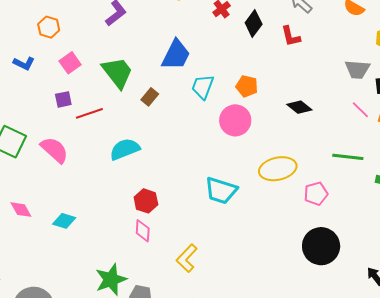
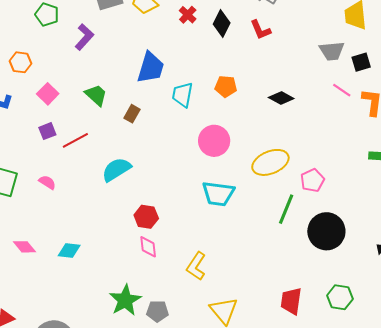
green trapezoid: (117, 72) -> (96, 95), size x0.7
pink circle: (235, 120) -> (214, 141), moved
pink semicircle: (55, 150) -> (47, 182), size x0.6
green line: (348, 157) -> (286, 209), moved, turned -64

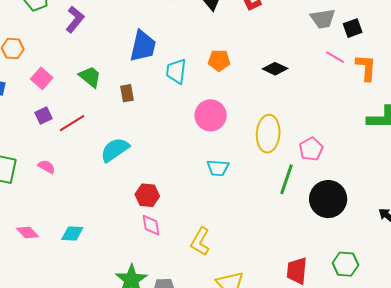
brown rectangle: (132, 114) -> (127, 93), turned -36
yellow ellipse: (270, 162) -> (268, 134), turned -60
cyan trapezoid: (218, 194) -> (218, 168), size x0.7

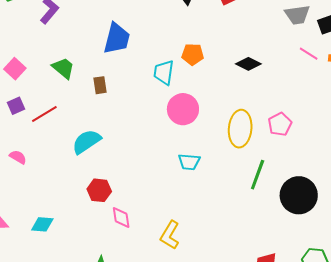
cyan trapezoid: (176, 71) -> (164, 72), moved
pink pentagon: (311, 149) -> (280, 124), moved
red hexagon: (147, 195) -> (99, 190), moved

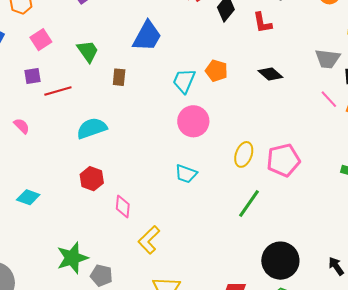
black diamond: (248, 64) -> (270, 74), moved
pink pentagon: (280, 124) -> (283, 160), size x1.4
yellow ellipse: (240, 129) -> (244, 154), size x0.7
black circle: (299, 195) -> (280, 261), moved
pink diamond: (121, 218) -> (123, 207), moved

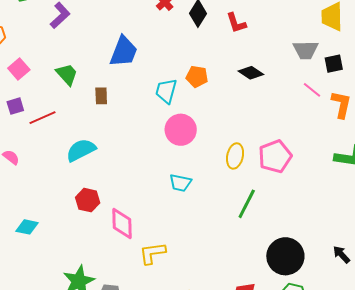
pink diamond: (123, 207) -> (122, 224), size x1.4
yellow L-shape: (149, 240) -> (152, 253), turned 44

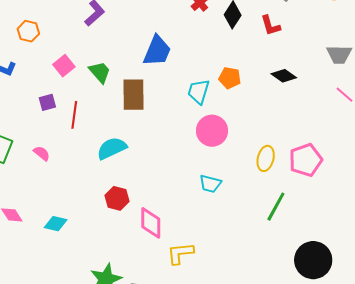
pink square: (19, 69) -> (64, 66), moved
brown rectangle: (101, 96) -> (133, 95), size x1.8
red line: (42, 118) -> (74, 115), turned -60

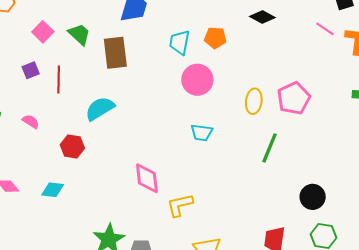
orange pentagon: (230, 78) -> (215, 38), moved
red hexagon: (117, 198) -> (72, 146), moved
black circle: (313, 260) -> (313, 197), size x0.7

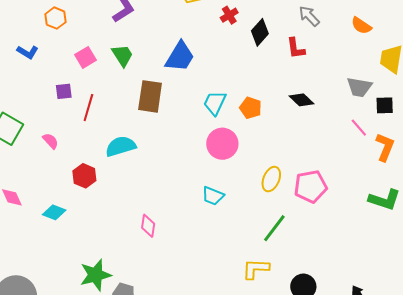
green trapezoid: (79, 34) -> (122, 55), moved
pink diamond: (147, 178) -> (148, 226), size x0.7
yellow L-shape: (180, 205) -> (256, 269), moved

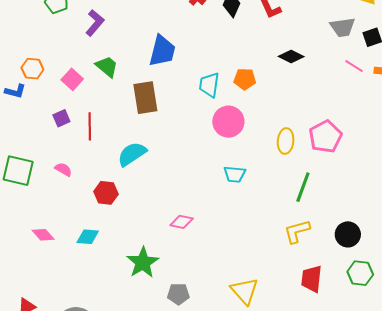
orange hexagon: (55, 18) -> (32, 69), moved
pink diamond: (148, 226) -> (182, 222), turned -70
green star: (95, 275) -> (143, 263), moved

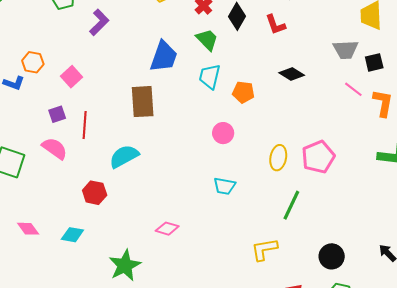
green trapezoid: (107, 67) -> (207, 40), moved
cyan trapezoid: (209, 85) -> (210, 77), moved
pink circle: (228, 122) -> (223, 133), size x0.7
pink semicircle: (63, 169) -> (55, 148), moved, size x1.5
yellow L-shape: (297, 231) -> (264, 249), moved

